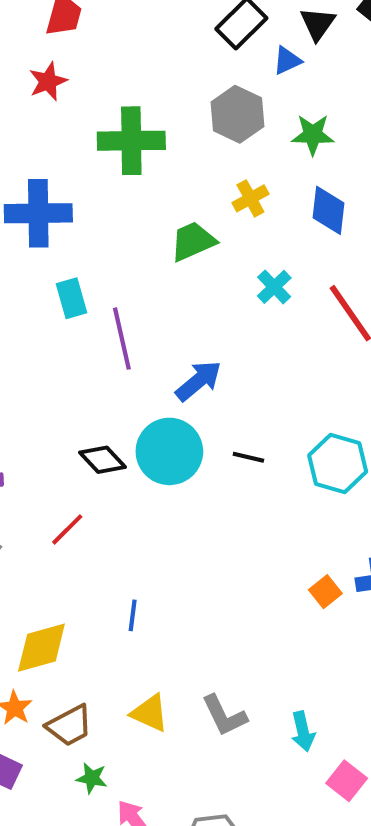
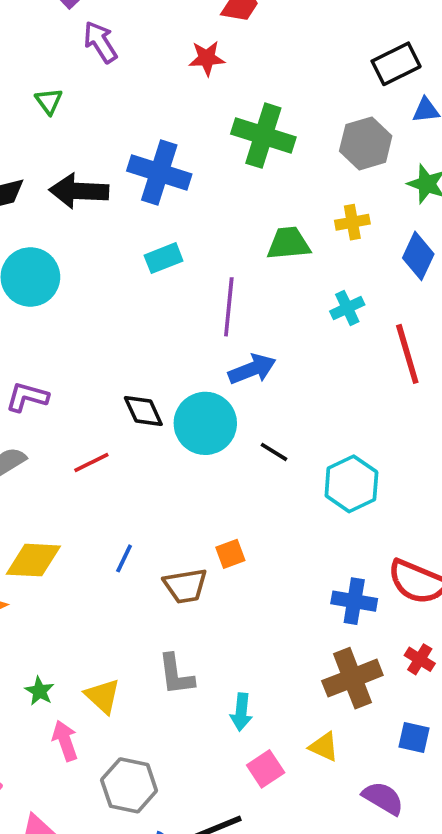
cyan rectangle: (72, 298) -> (164, 258), turned 66
purple line: (122, 339) -> (229, 307), moved
orange square: (325, 592) -> (230, 554), moved
yellow triangle: (150, 713) -> (103, 696), moved
brown trapezoid: (70, 725) -> (185, 586), moved

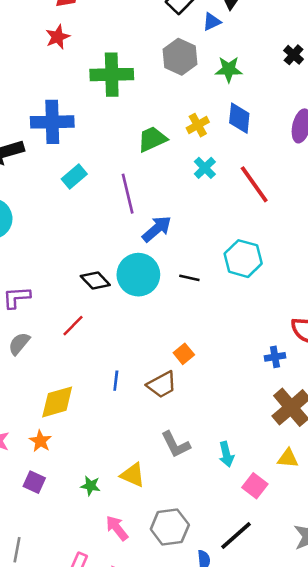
yellow cross: (352, 222) -> (198, 125), moved
cyan hexagon: (351, 484) -> (243, 259), moved
blue cross: (354, 601) -> (275, 357), size x0.7
pink arrow: (65, 741) -> (117, 528), moved

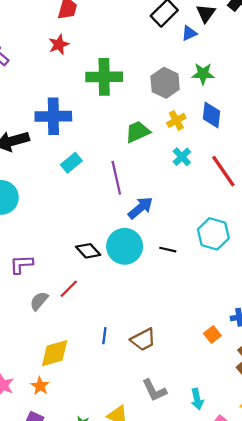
gray hexagon: (180, 57) -> (165, 83), moved
gray semicircle: (19, 344) -> (39, 301), moved
orange square: (184, 354) -> (212, 334), moved

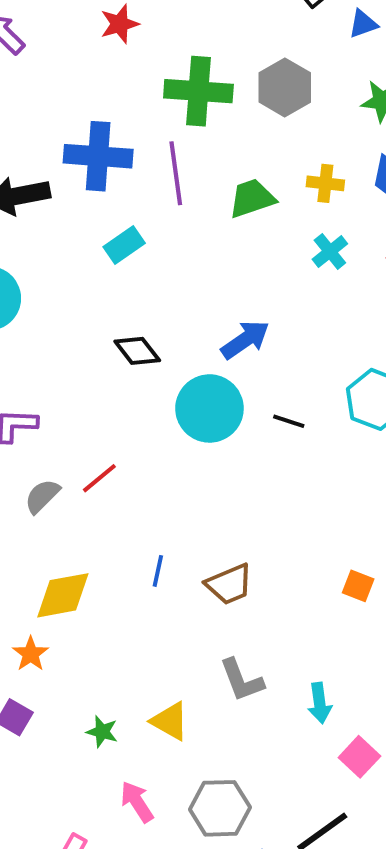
gray hexagon: (165, 83) -> (285, 87), moved
yellow cross: (176, 120) -> (325, 183), turned 30
purple line: (116, 178) -> (176, 173), moved
black diamond: (88, 251) -> (137, 351), moved
orange square: (212, 334) -> (358, 586), turned -35

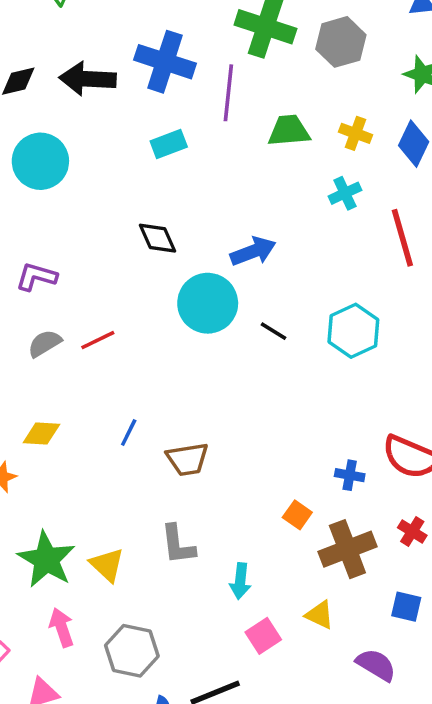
orange square: (358, 586) -> (297, 515), moved
yellow diamond: (63, 595) -> (41, 433), size x0.7
green star: (102, 732) -> (46, 560), size x2.0

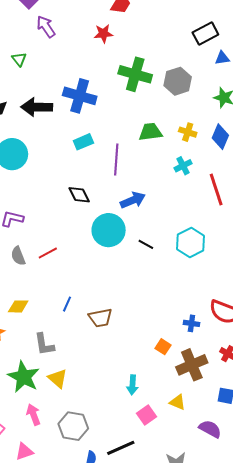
purple line: (228, 93) -> (116, 159), moved
gray semicircle: (45, 343) -> (18, 256), turned -78
gray L-shape: (178, 545) -> (44, 344), moved

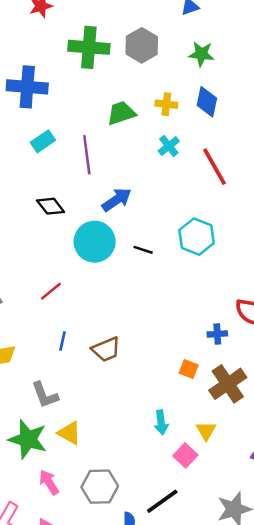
red line: (48, 253) -> (51, 291), moved
yellow triangle: (178, 402) -> (206, 431), moved, turned 48

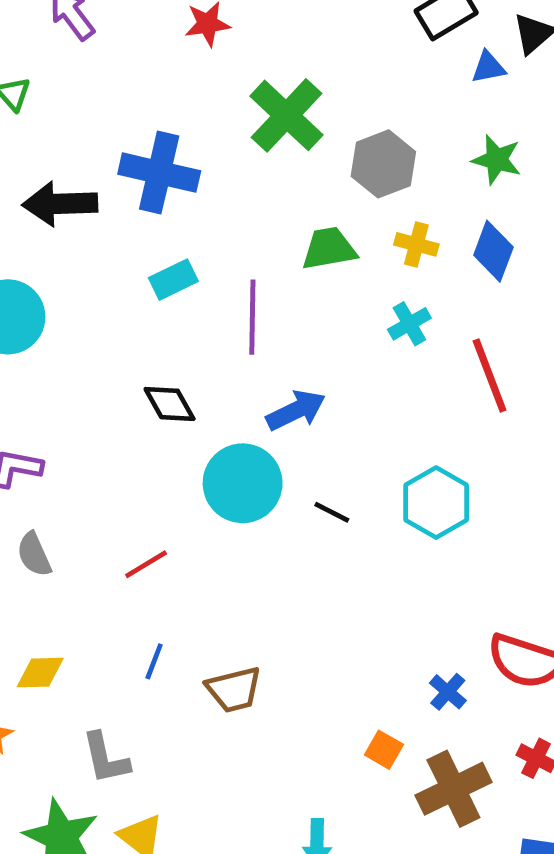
gray hexagon: (142, 45) -> (383, 164), moved
green cross: (89, 47) -> (287, 115), turned 30
blue cross: (217, 334) -> (448, 692), turned 36

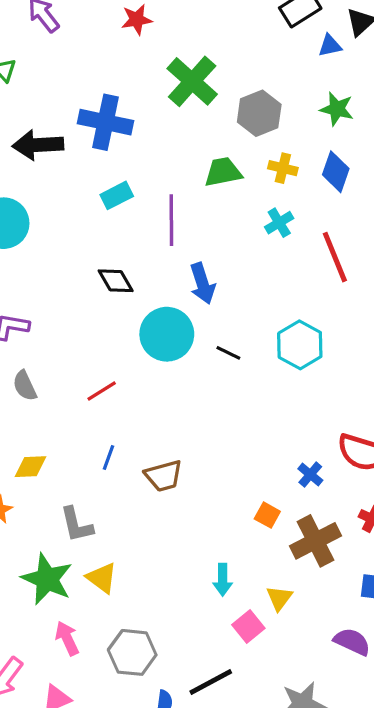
blue arrow: (296, 410) -> (202, 283), turned 99

